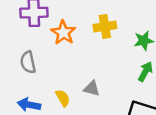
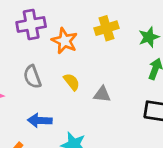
yellow semicircle: (63, 98) -> (72, 82), moved

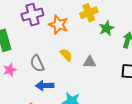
green star: (149, 37) -> (106, 28), moved
gray semicircle: (32, 77) -> (37, 63), moved

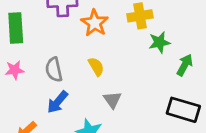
gray triangle: (90, 62) -> (112, 100), moved, turned 40
blue arrow: (45, 86) -> (58, 102), turned -60

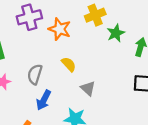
gray semicircle: (54, 70) -> (35, 74), turned 42

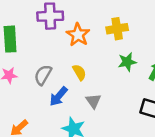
green star: (116, 33) -> (127, 62), moved
blue arrow: (44, 100) -> (59, 96), moved

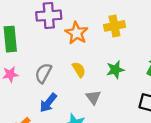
green star: (127, 62) -> (115, 70), moved
blue arrow: (59, 96) -> (48, 103), moved

